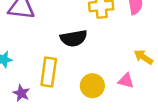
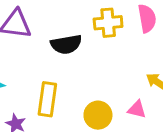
black semicircle: (74, 38) -> (66, 44), moved

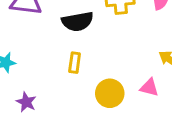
yellow rectangle: (47, 99) -> (75, 63), moved, size x0.6

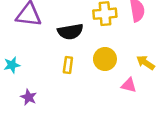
yellow circle: (110, 93) -> (105, 59), moved

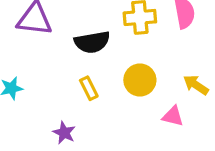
yellow rectangle: (68, 65) -> (89, 88), turned -35
purple star: (29, 97) -> (64, 133), moved

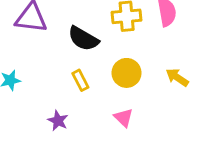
black semicircle: (92, 42) -> (83, 39), turned 40
pink triangle: (173, 116) -> (124, 118), moved, turned 30

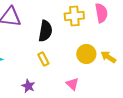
black semicircle: (83, 39) -> (45, 31), turned -110
yellow circle: (127, 73) -> (86, 54), moved

